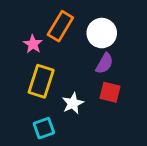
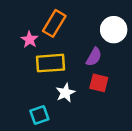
white circle: (102, 33) -> (114, 30), moved
yellow rectangle: (41, 81) -> (51, 63), moved, turned 68

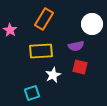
pink star: (29, 40) -> (10, 30), moved
purple semicircle: (94, 57) -> (76, 46), turned 49

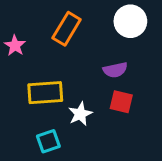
white circle: (92, 24) -> (130, 21), moved
yellow rectangle: (41, 51) -> (45, 93), moved

